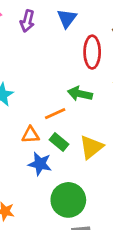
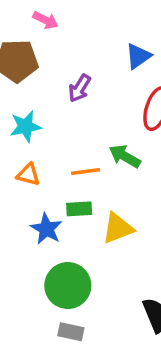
purple arrow: (27, 21) -> (80, 88), moved
orange triangle: (30, 135) -> (28, 175), moved
green rectangle: (59, 142) -> (79, 209), turned -60

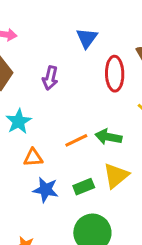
green arrow: (125, 156) -> (108, 137), moved
green rectangle: (79, 209) -> (84, 187), moved
blue star: (46, 229) -> (46, 190), moved

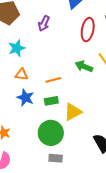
green arrow: (108, 137) -> (84, 66), moved
orange line: (76, 140) -> (53, 80), moved
yellow triangle: (116, 176) -> (73, 112), moved

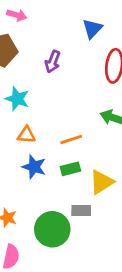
cyan star: (17, 48) -> (17, 99), turned -30
green circle: (51, 133) -> (52, 229), moved
gray rectangle: (56, 158) -> (81, 210), moved

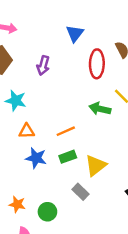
gray rectangle: (81, 210) -> (81, 192), turned 49
green circle: (52, 229) -> (47, 212), moved, size x0.6

